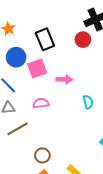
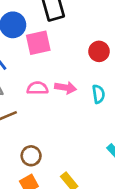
red circle: (83, 40) -> (99, 51), moved
pink arrow: (64, 79) -> (66, 88), moved

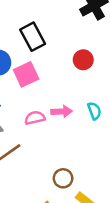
red circle: (99, 51) -> (83, 60), moved
brown circle: (31, 156) -> (63, 178), moved

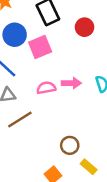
red circle: (83, 60) -> (85, 27), moved

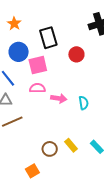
pink semicircle: (46, 88) -> (37, 88), moved
yellow rectangle: (89, 167) -> (71, 145), moved

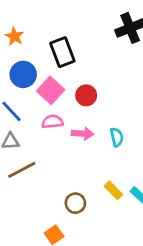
red circle: (76, 54) -> (86, 95), moved
pink square: (38, 65) -> (51, 90), turned -30
yellow rectangle: (71, 145) -> (113, 190), moved

